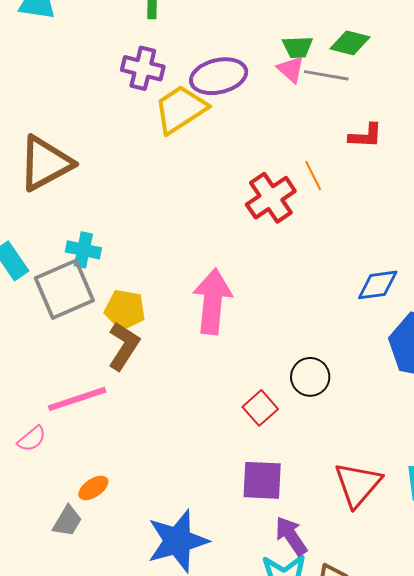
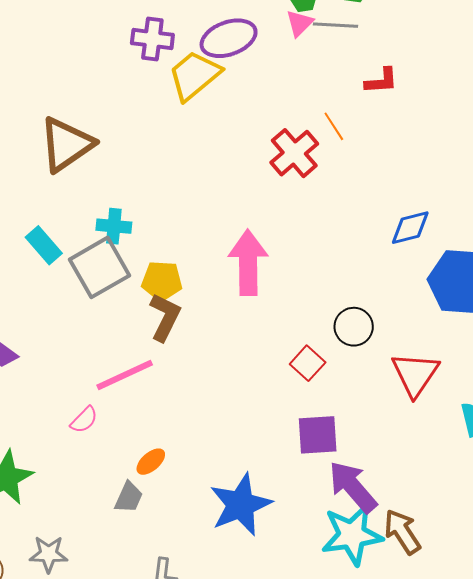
pink triangle: (291, 69) -> (300, 23), turned 40
red triangle: (358, 484) -> (415, 374), moved
purple arrow: (291, 536) -> (353, 487), size x1.4

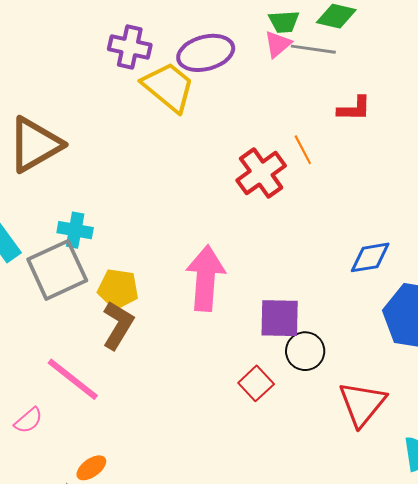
yellow trapezoid: (194, 75) -> (168, 87), turned 74
pink line: (125, 375) -> (73, 379), turned 58
purple square: (318, 435) -> (280, 318), moved

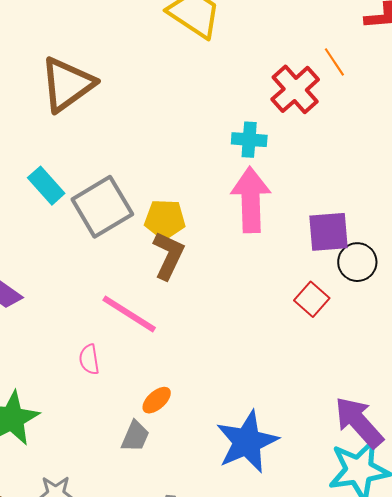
cyan cross: (75, 230) -> (249, 140), moved
pink semicircle: (28, 420) -> (89, 359), turned 128

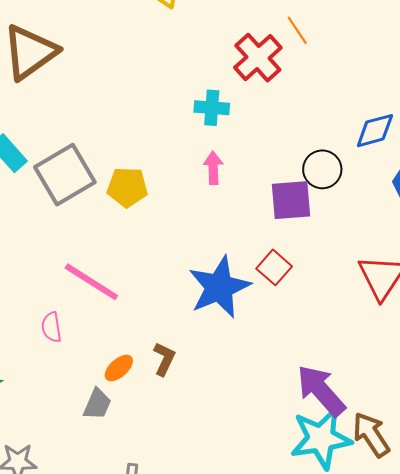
pink arrow: (251, 200) -> (213, 168), size x0.5
brown L-shape: (168, 255) -> (164, 359), moved, size x0.7
black circle: (357, 262) -> (322, 169), moved
blue star: (247, 442) -> (219, 287), moved

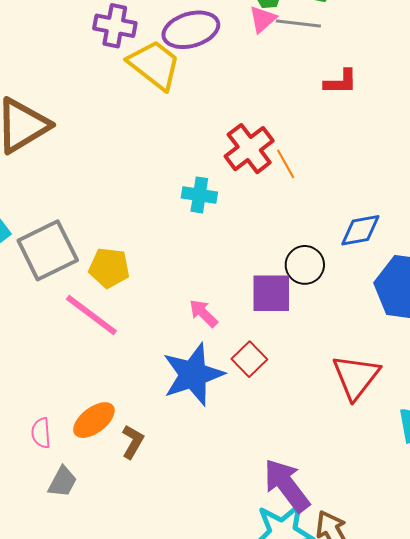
orange line: (297, 30) -> (286, 164), moved
pink arrow: (213, 168) -> (203, 313), moved, turned -48
pink line: (91, 282) -> (91, 315), moved
pink semicircle: (51, 327) -> (41, 433), moved
orange ellipse: (119, 368) -> (94, 420), moved, size x1.4

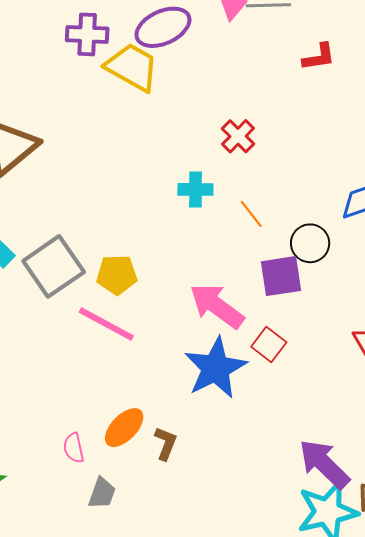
red cross: (249, 149) -> (238, 136), size x0.7
orange line: (286, 164) -> (251, 214), moved
pink arrow: (203, 313) -> (217, 306), size x1.8

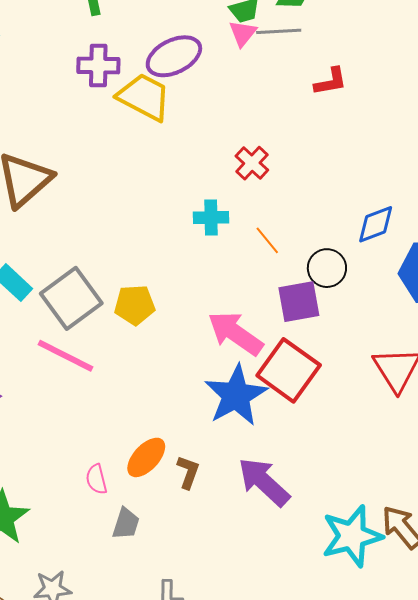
pink line: (106, 324) -> (65, 356), moved
red square: (269, 344) -> (289, 370), size x1.8
purple arrow: (324, 464) -> (264, 482), moved

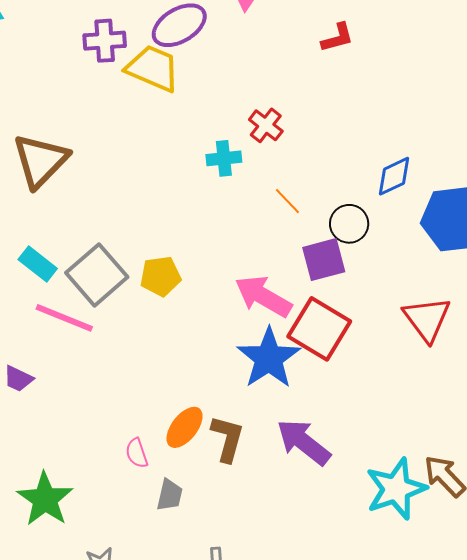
cyan cross: (211, 217) -> (224, 158), moved
pink line: (65, 356) -> (64, 318), moved
brown L-shape: (188, 472) -> (227, 439), size x1.4

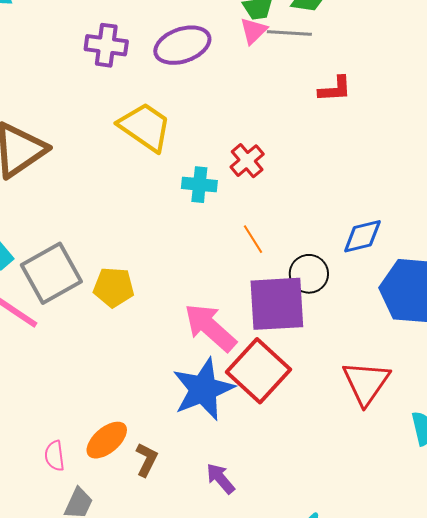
yellow trapezoid: (153, 68) -> (145, 127), moved
purple square: (324, 260) -> (277, 304), size x1.4
brown L-shape: (227, 439) -> (147, 460), size x0.7
purple arrow: (304, 442) -> (220, 479), size x0.6

